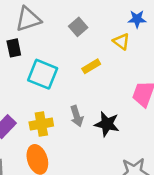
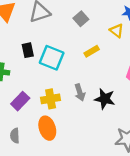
black rectangle: (14, 48) -> (28, 50), moved

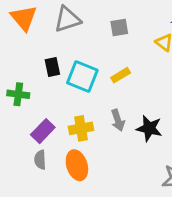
gray square: (81, 19) -> (119, 27), turned 32
yellow rectangle: (92, 51) -> (121, 75), moved
gray semicircle: (15, 136) -> (40, 160), moved

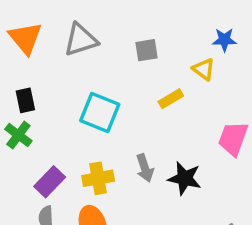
black rectangle: (52, 67) -> (25, 100), moved
yellow rectangle: (121, 75) -> (171, 99), moved
green cross: (18, 94) -> (18, 135), turned 30

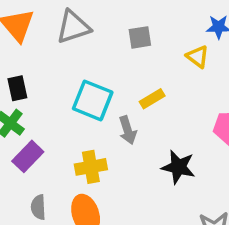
yellow rectangle: (171, 99) -> (152, 99), moved
gray arrow: (145, 168) -> (128, 130), moved
purple rectangle: (50, 182) -> (28, 156), moved

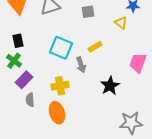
black star: (178, 167) -> (110, 86), turned 30
gray semicircle: (38, 207) -> (30, 100), moved

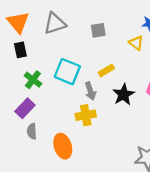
black rectangle: (18, 41) -> (20, 50), moved
green cross: (14, 61) -> (33, 80), moved
yellow cross: (60, 86) -> (86, 115), moved
black star: (110, 86) -> (124, 95), moved

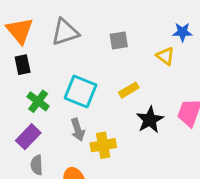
gray arrow: (90, 91) -> (78, 130), moved

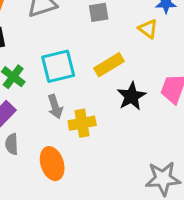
yellow rectangle: (129, 90) -> (109, 65), size x1.4
cyan square: (81, 91) -> (58, 66), turned -36

